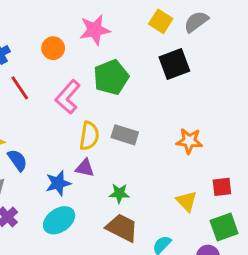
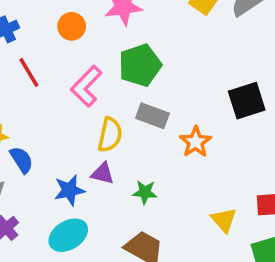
black square: (174, 64) -> (247, 101), moved
gray rectangle: (125, 135) -> (152, 116), moved
orange star: (189, 141) -> (196, 142), moved, turned 30
green star: (119, 193) -> (145, 192), moved

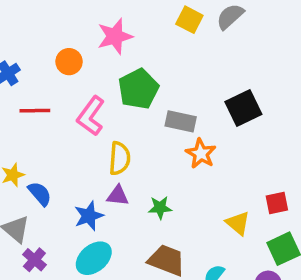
red line: (29, 72) -> (35, 111), turned -52
gray rectangle: (152, 116) -> (181, 121), moved

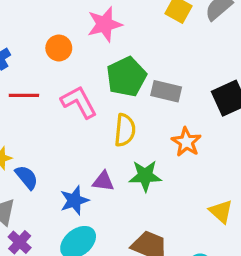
pink L-shape: (91, 116) -> (79, 102), turned 114
gray rectangle: (181, 121) -> (166, 91), moved
yellow semicircle: (120, 158) -> (125, 130), moved
green star: (160, 208) -> (145, 176), moved, size x1.4

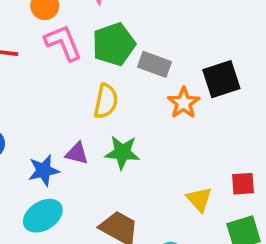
pink L-shape: (79, 102) -> (63, 43), moved
orange star: (186, 142) -> (184, 103), moved

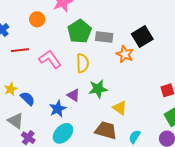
pink L-shape: (63, 43) -> (50, 59), moved
purple triangle: (77, 153) -> (73, 95), turned 32
yellow triangle: (199, 199) -> (120, 108), moved

